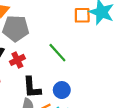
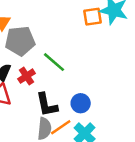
green line: (57, 53) -> (54, 62), moved

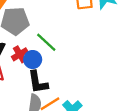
blue circle: (81, 103) -> (33, 59), moved

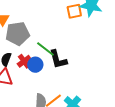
black L-shape: (38, 82) -> (58, 59), moved

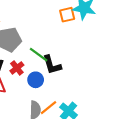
blue circle: (35, 65) -> (36, 80), moved

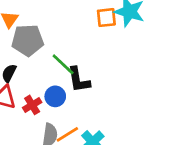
red cross: (17, 68) -> (32, 105), moved

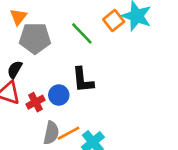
orange square: (106, 18) -> (114, 20), turned -36
green line: (63, 64) -> (82, 33), moved

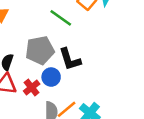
gray pentagon: (35, 38) -> (40, 50), moved

